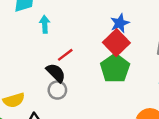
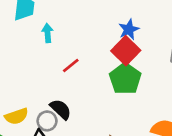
black semicircle: (56, 73) -> (61, 109), moved
gray circle: (57, 90) -> (47, 121), moved

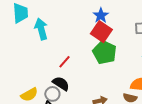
cyan arrow: (48, 33) -> (41, 29), size x1.5
red line: (71, 66) -> (65, 62), moved

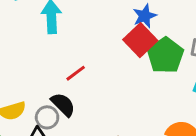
green pentagon: (105, 52) -> (165, 55), moved

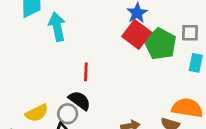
red line: (76, 73) -> (86, 72), turned -42

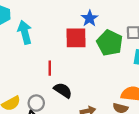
red square: (137, 34) -> (76, 38), moved, turned -35
black semicircle: (80, 100) -> (63, 90), moved

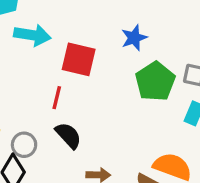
cyan arrow: (25, 32) -> (32, 35), turned 100
red square: (76, 38) -> (79, 59), moved

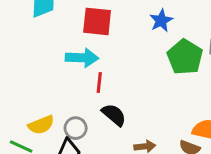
cyan arrow: (32, 35) -> (82, 58), moved
red square: (79, 59) -> (97, 21), moved

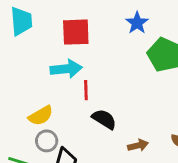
yellow semicircle: (41, 125) -> (41, 116), moved
gray circle: (76, 128) -> (47, 141), moved

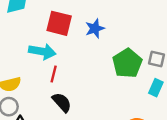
blue star: (137, 23) -> (95, 28), moved

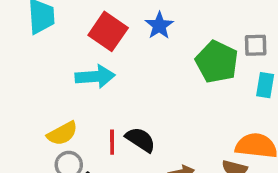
red square: (59, 23) -> (108, 31), turned 35
red line: (54, 74) -> (112, 142), moved

